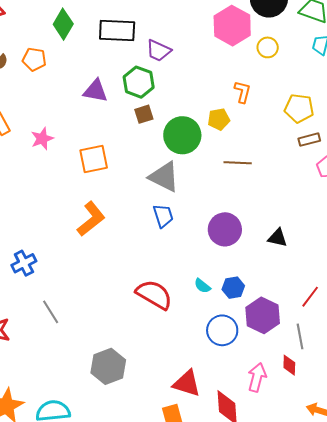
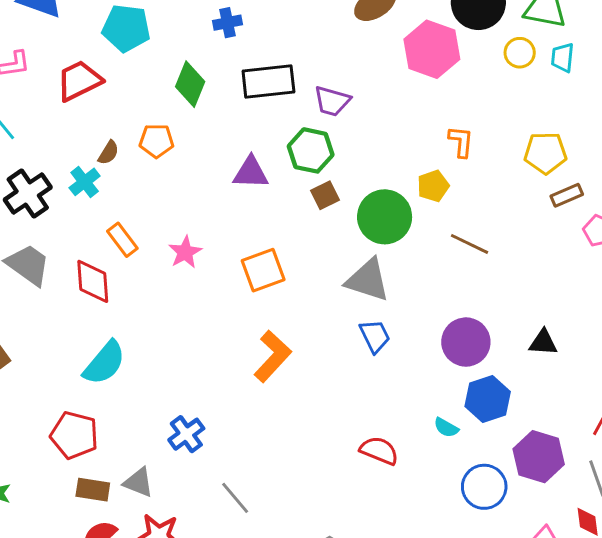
yellow circle: (268, 47) -> (520, 53), moved
brown line: (238, 163) -> (470, 244), turned 32
blue hexagon: (233, 288) -> (488, 399), moved, size x1.4
red semicircle: (154, 295) -> (379, 451), size x0.7

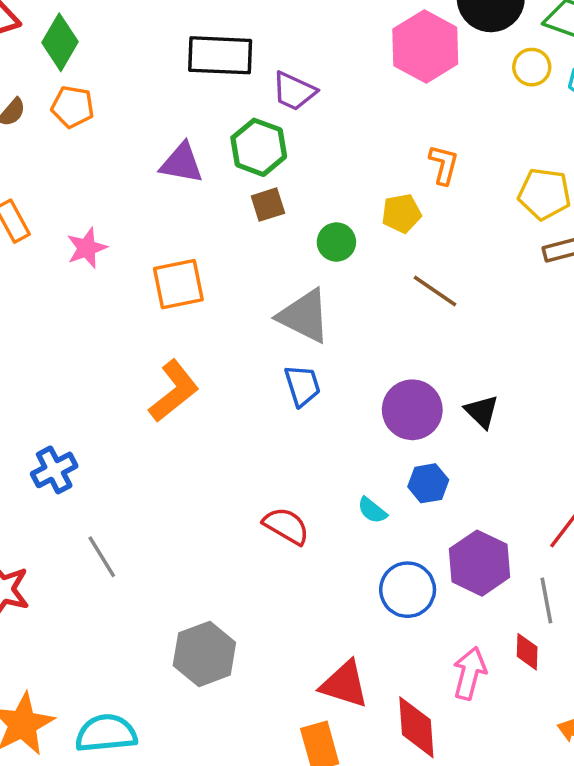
green diamond: (190, 84) -> (60, 42), moved
green circle: (385, 217) -> (336, 242), size x0.6
black triangle: (543, 342) -> (482, 412), moved, turned 32
blue hexagon: (488, 399) -> (428, 483), size x0.7

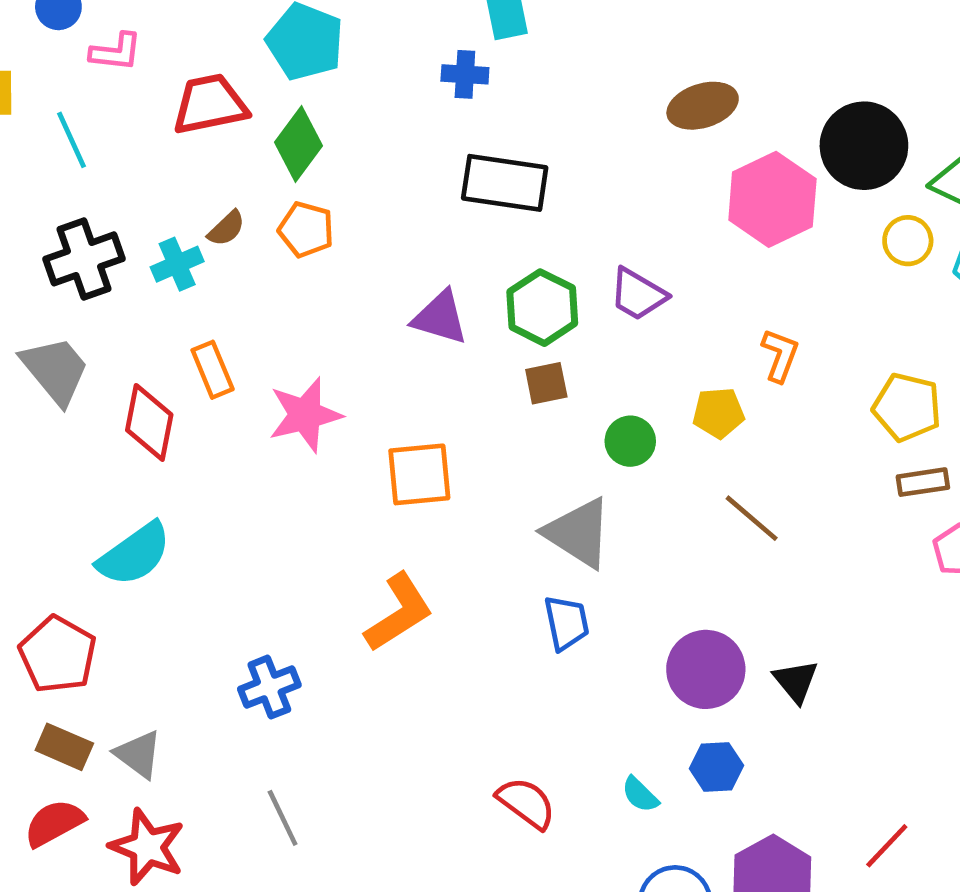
purple trapezoid: (294, 91) -> (638, 294), moved
pink star: (87, 248) -> (305, 415), size x1.4
blue cross: (54, 470) -> (269, 687), moved

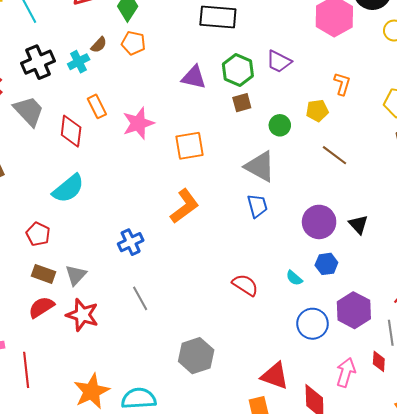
red pentagon: (58, 654) -> (38, 234), size x0.7
gray triangle: (138, 754) -> (76, 275), turned 40

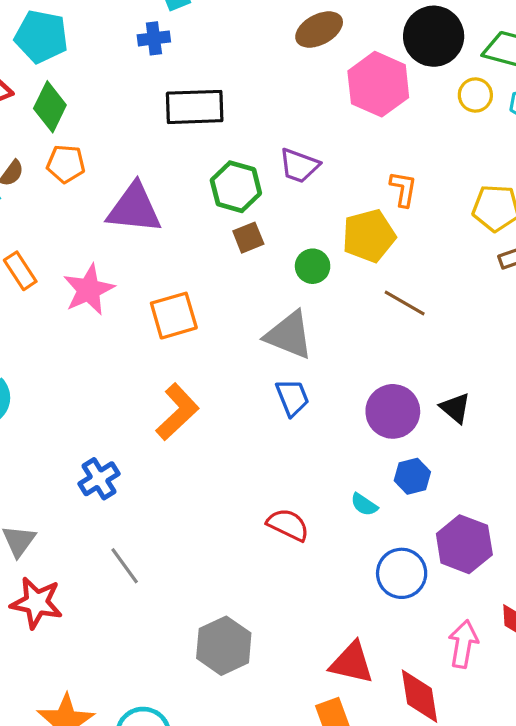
purple triangle: (194, 77) -> (134, 208), moved, size x1.4
yellow pentagon: (317, 111) -> (369, 236), size x1.5

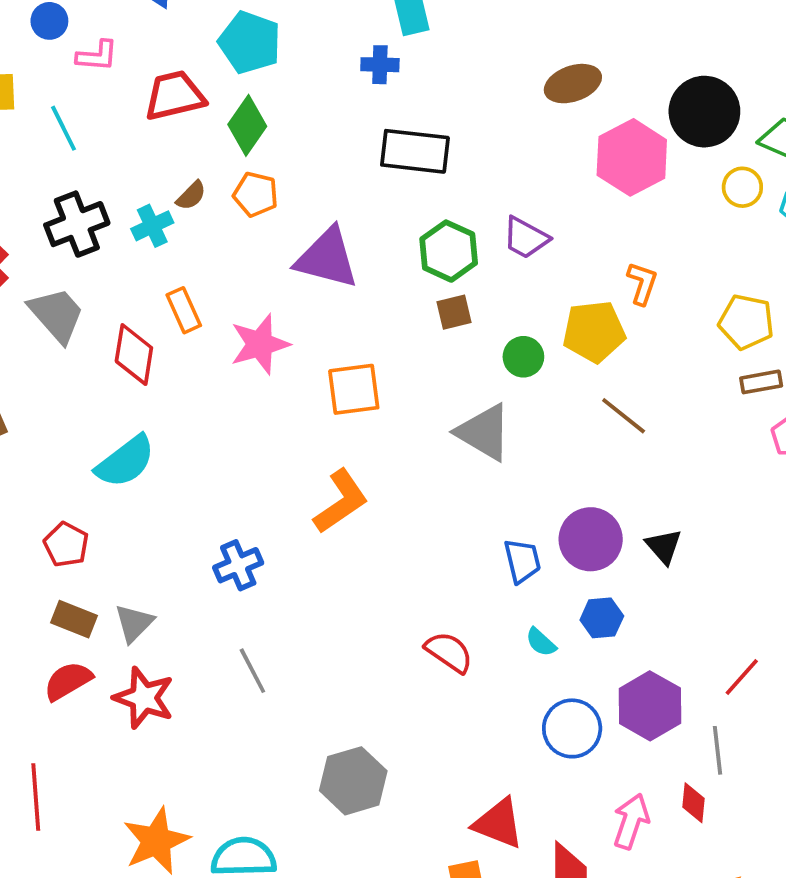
blue trapezoid: (292, 398) -> (522, 561), moved

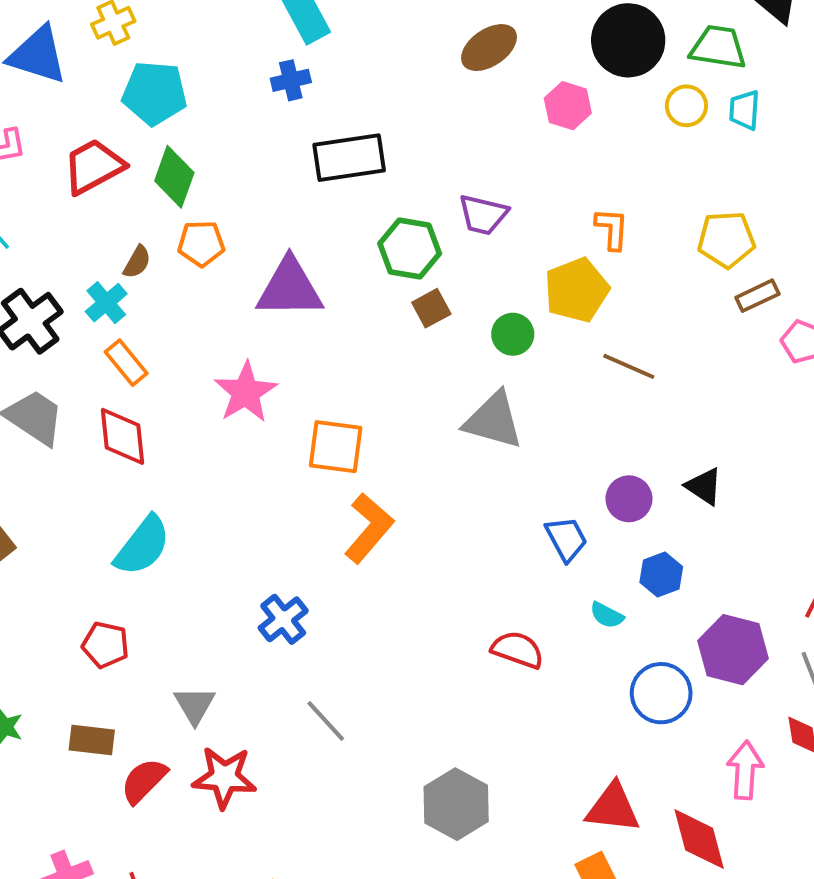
pink hexagon: (632, 157) -> (568, 106), size x0.6
orange rectangle: (184, 310) -> (126, 363), moved
orange square: (354, 389) -> (336, 447), moved, turned 30
purple circle: (591, 539) -> (629, 499), size x0.7
brown rectangle: (74, 619) -> (92, 740), moved

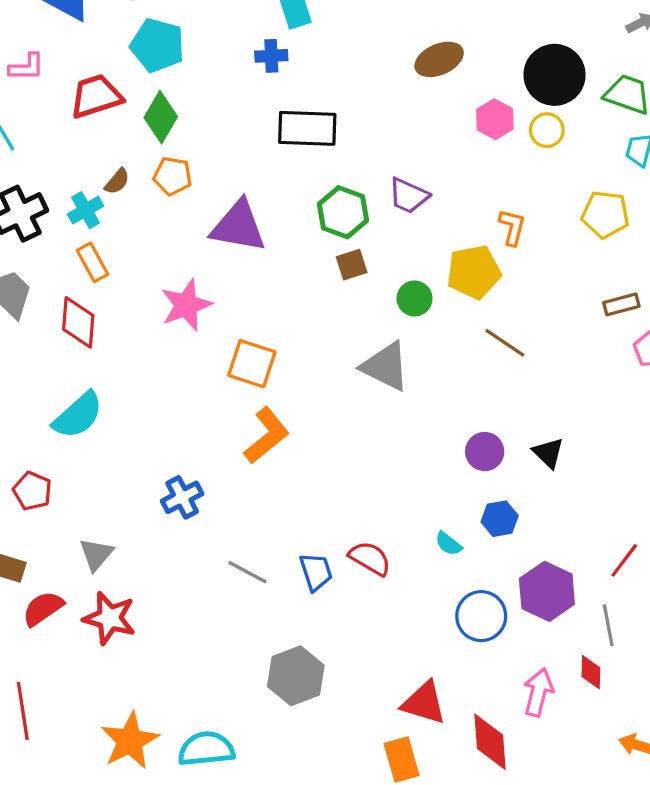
yellow circle: (686, 106) -> (547, 130), moved
yellow pentagon: (726, 240) -> (605, 214), moved
blue trapezoid: (566, 539) -> (316, 572), moved
gray line: (326, 721) -> (247, 572), moved, turned -30

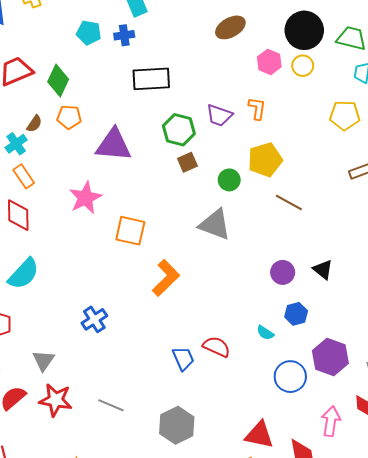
cyan pentagon: (157, 45) -> (89, 33), moved, size x0.7
orange L-shape: (512, 227) -> (257, 108), moved
orange L-shape: (267, 436) -> (166, 278), moved
gray line: (247, 572) -> (111, 405), moved

